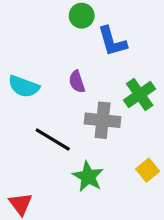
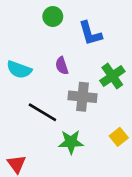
green circle: (82, 16) -> (53, 17), moved
green star: (88, 177) -> (71, 142), turned -30

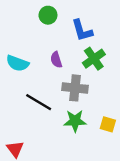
green cross: (112, 76) -> (94, 59), moved
yellow square: (119, 137) -> (108, 124), turned -35
green star: (71, 142) -> (75, 121), moved

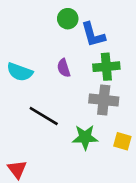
green circle: (48, 15) -> (68, 19), moved
green cross: (94, 59) -> (106, 67), turned 30
gray cross: (75, 88) -> (104, 100), moved

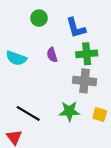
green circle: (68, 19) -> (39, 18), moved
black line: (44, 116) -> (28, 113), moved

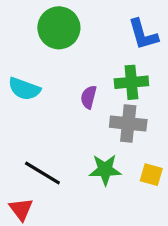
green circle: (39, 18) -> (59, 28), size x1.6
blue L-shape: (76, 28) -> (143, 34), moved
purple semicircle: (52, 55) -> (89, 97), moved, turned 32

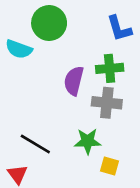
cyan semicircle: (24, 89) -> (19, 49), moved
purple semicircle: (89, 97) -> (74, 81), size x1.5
yellow square: (151, 175) -> (110, 166), moved

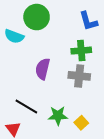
purple semicircle: (74, 81) -> (43, 69), moved
green star: (88, 141) -> (58, 116), moved
yellow square: (110, 166) -> (81, 123), turned 32

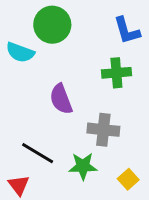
purple semicircle: (43, 69) -> (61, 99), turned -35
gray cross: (79, 76) -> (103, 130), moved
yellow square: (81, 123) -> (128, 179), moved

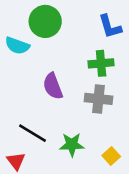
gray cross: (103, 130) -> (98, 99), moved

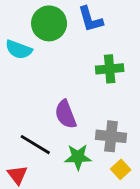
blue L-shape: (110, 27) -> (90, 19), moved
purple semicircle: (53, 86) -> (66, 114), moved
gray cross: (98, 99) -> (111, 136), moved

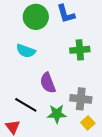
cyan semicircle: (19, 50) -> (26, 51), moved

